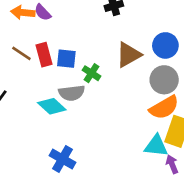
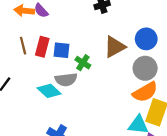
brown line: (21, 53) -> (23, 46), turned 42
red rectangle: (44, 55) -> (42, 47), turned 30

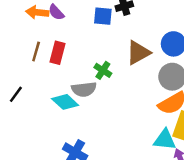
brown line: (23, 46) -> (36, 51), turned 30
blue square: (61, 50) -> (103, 16), moved

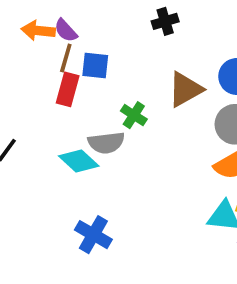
blue square: (103, 16) -> (95, 65), moved
brown line: (36, 51) -> (66, 58), moved

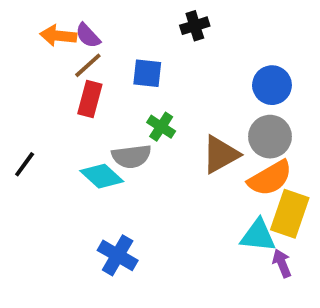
brown line: (66, 58) -> (88, 65), turned 32
blue square: (95, 65) -> (147, 73), moved
brown triangle: (185, 89) -> (221, 154), moved

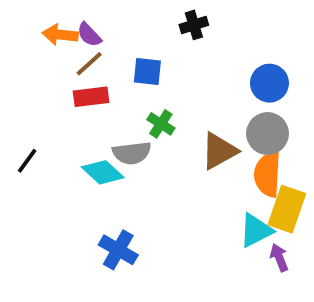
red rectangle: (90, 99) -> (91, 97), turned 68
orange semicircle: (270, 178) -> (268, 174), turned 123
cyan triangle: (258, 236) -> (256, 230), turned -33

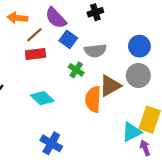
purple semicircle: (89, 35) -> (56, 18), moved, size x1.5
blue square: (147, 72) -> (68, 39), turned 30
gray semicircle: (132, 153) -> (95, 51), moved
orange semicircle: (268, 174) -> (93, 99), moved

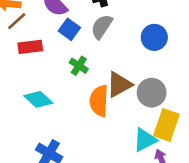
brown line: (34, 35) -> (17, 21), moved
gray semicircle: (95, 51) -> (102, 27), moved, turned 130
gray circle: (138, 76) -> (152, 93), moved

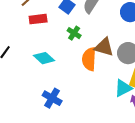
brown triangle: (119, 85) -> (104, 47), turned 45

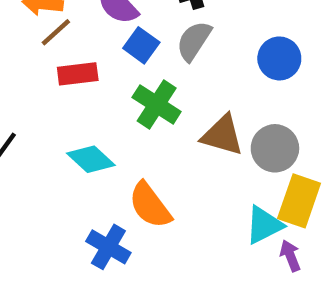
green cross: (74, 33) -> (157, 104), size x1.5
orange semicircle: (89, 59) -> (150, 205), moved, turned -40

